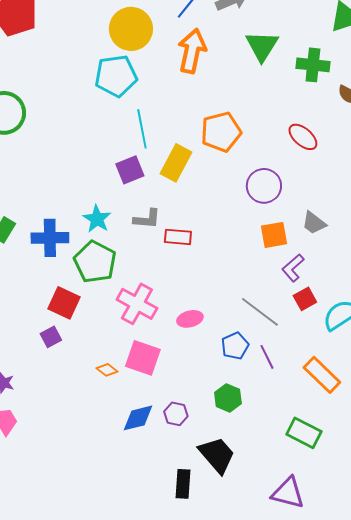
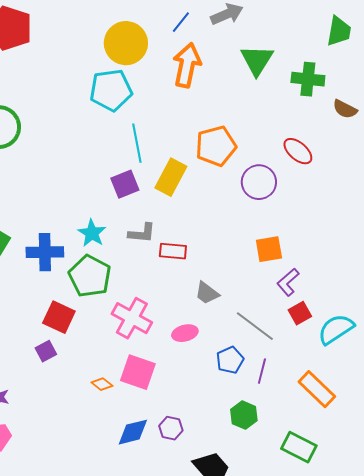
purple circle: (264, 186) -> (259, 182), moved
gray trapezoid: (314, 223) -> (207, 293), moved
purple line: (267, 357) -> (262, 371), turned 40
green hexagon: (228, 398) -> (244, 415), moved

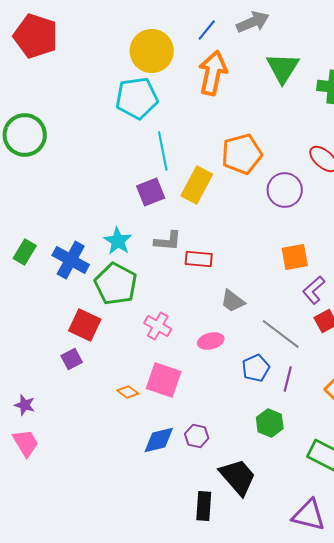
blue cross: (45, 252) -> (71, 260), turned 30
pink cross: (132, 318) -> (158, 326), size x0.7

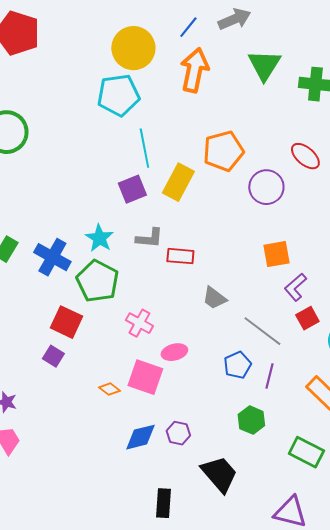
pink ellipse: (211, 341) -> (174, 352), moved
purple square: (72, 359) -> (53, 356), turned -30
black rectangle: (204, 506) -> (163, 503), moved

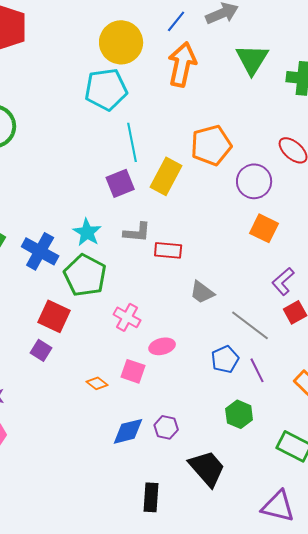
orange square: (276, 254) -> (264, 228), moved, turned 36
purple line: (269, 376) -> (257, 370), turned -40
pink square: (145, 377) -> (133, 371), size x0.7

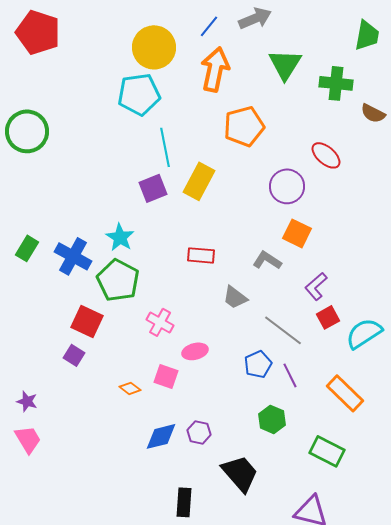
orange pentagon: (211, 145) -> (244, 126), moved
gray L-shape: (137, 232) -> (267, 260), moved, turned -152

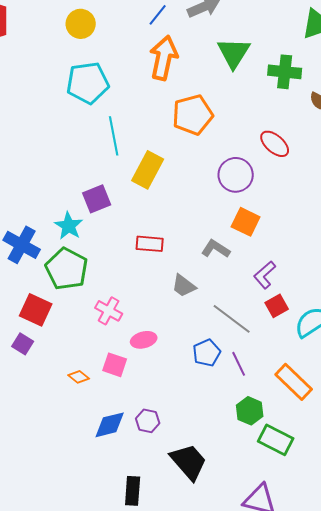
yellow circle: (154, 47) -> (81, 24), moved, size x0.7
purple square: (153, 188) -> (97, 199), moved
green hexagon: (272, 419) -> (250, 411), moved

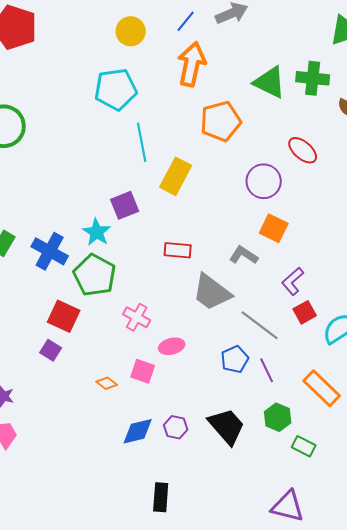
yellow circle: (81, 24) -> (131, 31), moved
green triangle: (234, 53) -> (270, 82), moved, turned -36
gray trapezoid: (184, 286) -> (212, 292), size x1.6
green rectangle: (276, 440) -> (304, 446), size x0.7
black trapezoid: (189, 462) -> (227, 426), moved

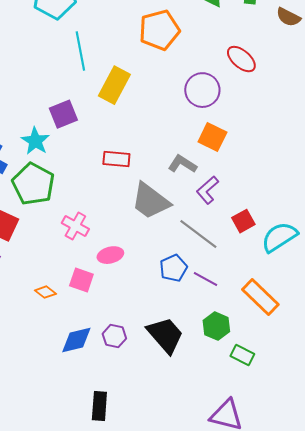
purple L-shape: (293, 281) -> (207, 190), moved
purple line: (267, 370) -> (205, 279), turned -35

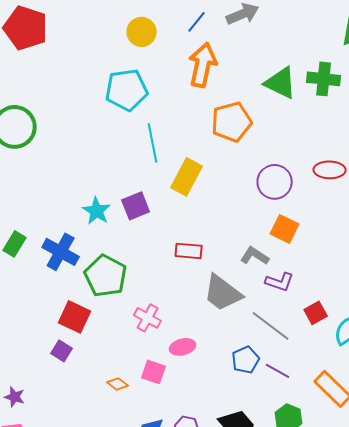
red ellipse: (241, 59) -> (330, 170), moved, turned -40
cyan star: (35, 141) -> (97, 211), moved
purple L-shape: (207, 190) -> (280, 282), turned -120

